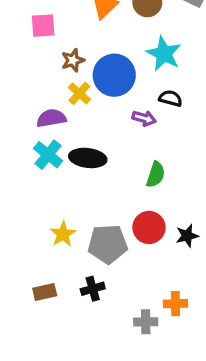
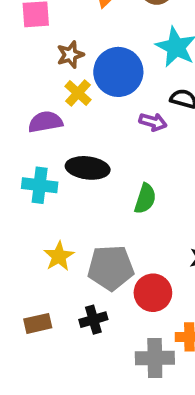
cyan cross: (48, 155) -> (40, 185), moved, turned -32
green semicircle: (156, 175) -> (145, 199), moved
red circle: (149, 227) -> (153, 293), moved
gray cross: (146, 322) -> (155, 358), size x1.4

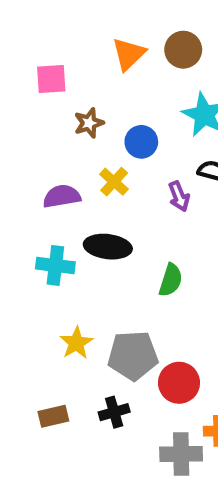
blue circle: (118, 72) -> (141, 142), size x0.6
yellow cross: (78, 93) -> (114, 182), moved
purple arrow: (153, 122) -> (179, 196), turned 52

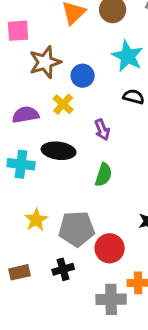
brown star: (89, 123) -> (45, 62), size x1.5
purple arrow: (179, 196) -> (102, 130), moved

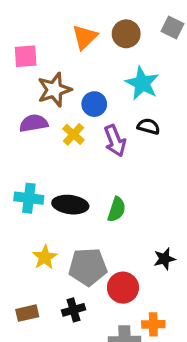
purple semicircle: (26, 115) -> (34, 123), moved
purple arrow: (102, 130) -> (115, 141), moved, size x1.4
black ellipse: (59, 151) -> (70, 205), moved

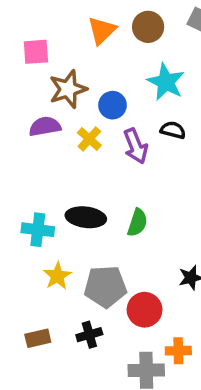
cyan cross: (29, 198) -> (38, 230), moved

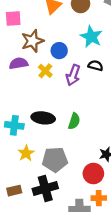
purple arrow: (136, 146) -> (73, 75), turned 42
red circle: (145, 310) -> (93, 173), moved
black cross: (89, 335) -> (45, 188), size x1.6

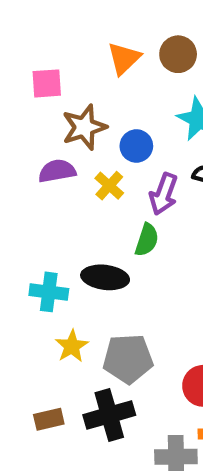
green semicircle: (74, 121) -> (147, 240), moved

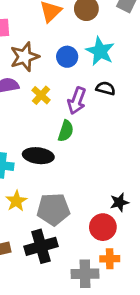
blue circle: (136, 146) -> (67, 57), moved

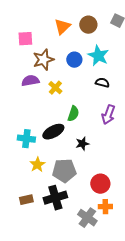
purple arrow: (77, 101) -> (108, 115), moved
black ellipse: (38, 156) -> (53, 132), turned -35
black star: (119, 202) -> (82, 144), moved
gray cross: (85, 274) -> (87, 218), turned 36

